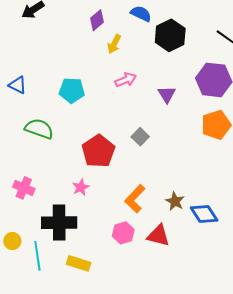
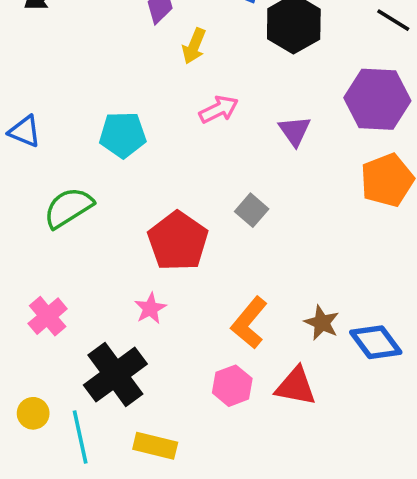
green semicircle: (39, 129) -> (68, 208), turned -48
pink cross: (24, 188) -> (48, 316), turned 30
black cross: (59, 223) -> (115, 374), turned -32

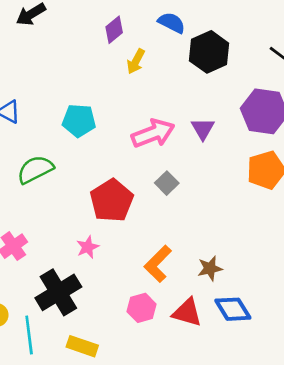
pink arrow: (219, 109) -> (153, 133), moved, size x1.5
brown star: (322, 323) -> (210, 268), turned 30
blue diamond: (376, 342) -> (233, 309), moved

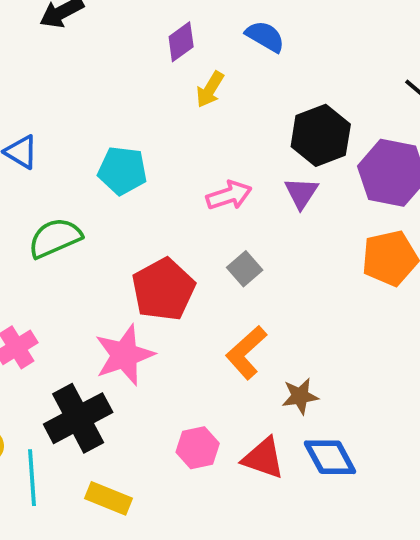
black hexagon: (209, 52) -> (321, 135), moved
pink arrow: (153, 133) -> (229, 195), size x0.7
pink star: (88, 247) -> (124, 355), size x1.8
orange L-shape: (158, 264) -> (246, 352), moved

